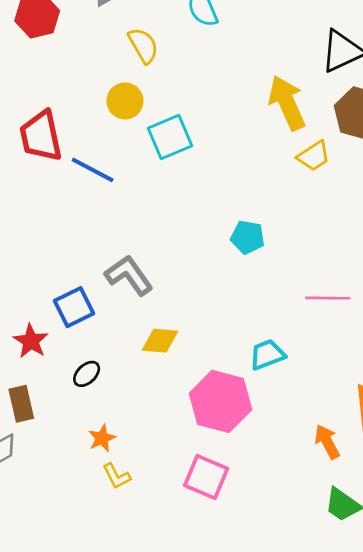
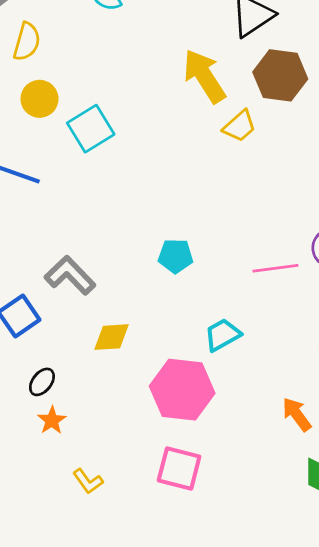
yellow semicircle: (143, 46) -> (27, 42), moved, turned 54
cyan pentagon: (248, 237) -> (175, 256), moved
orange star: (102, 438) -> (52, 420), moved

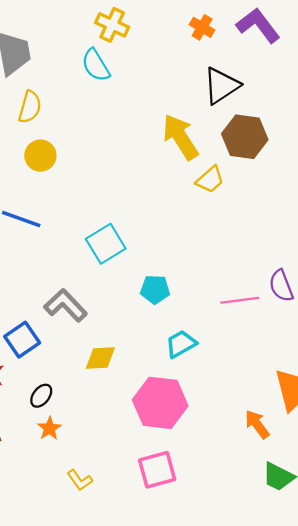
cyan square: (91, 129) -> (106, 244), moved
cyan trapezoid: (223, 335) -> (181, 344), moved
pink square: (179, 468) -> (157, 470), turned -30

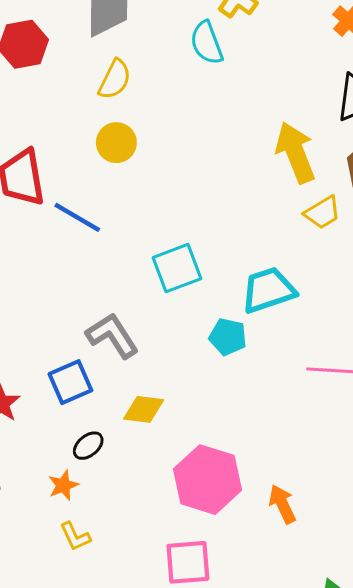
blue square: (22, 340) -> (70, 382), moved
cyan trapezoid: (181, 344) -> (268, 290), moved, size x1.4
black ellipse: (41, 396) -> (88, 446), moved
orange arrow: (257, 424) -> (282, 504), moved
yellow L-shape: (80, 480) -> (75, 536), moved

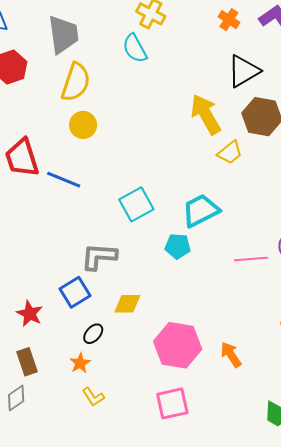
yellow semicircle: (115, 79) -> (76, 82), size x1.4
gray L-shape: (112, 336) -> (99, 257), turned -45

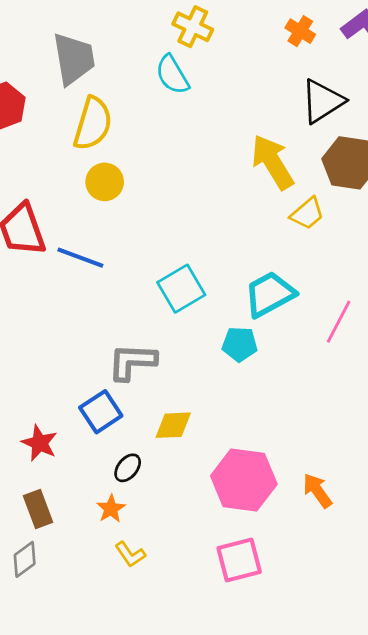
pink line: (251, 259) -> (339, 322), moved, turned -56

